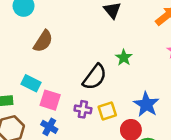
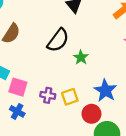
green star: (124, 58) -> (81, 57), moved
black semicircle: (95, 77) -> (58, 40), moved

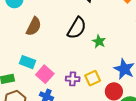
pink square: (18, 87) -> (45, 74), turned 30

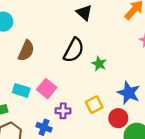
pink square: (45, 74) -> (47, 89), moved
purple cross: (73, 79) -> (63, 111), moved

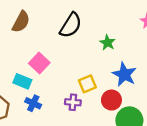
green star: (99, 64) -> (107, 43), moved
cyan rectangle: (21, 90) -> (22, 81), moved
purple cross: (63, 111) -> (73, 102), moved

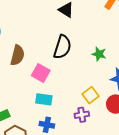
pink square: (39, 63) -> (41, 73), moved
cyan rectangle: (22, 81) -> (44, 99), moved

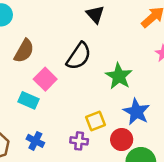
green star: (99, 54) -> (119, 76), size x1.5
cyan rectangle: (44, 99) -> (29, 100), moved

